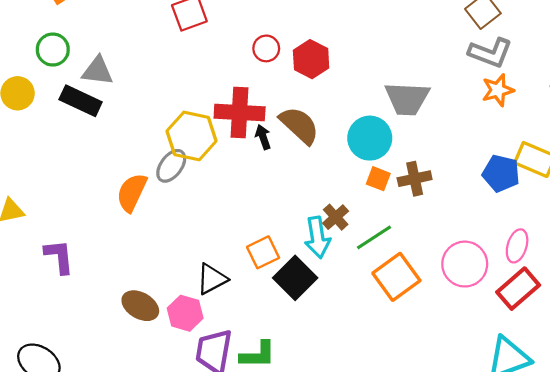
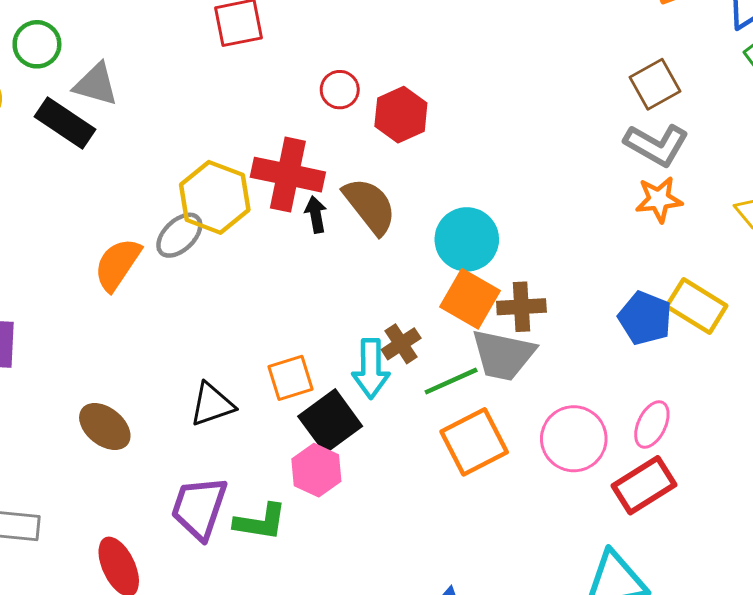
gray trapezoid: (407, 99) -> (503, 355), moved
orange square: (378, 179) -> (470, 299), size x1.6
pink hexagon: (185, 313) -> (316, 470), moved

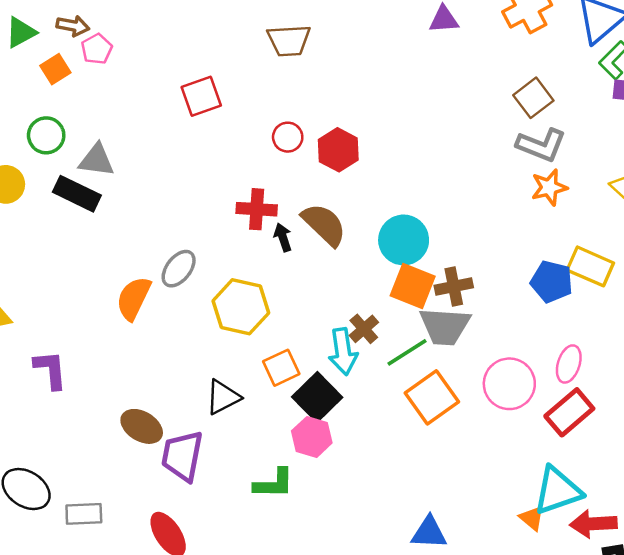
red cross: (288, 175) -> (257, 209), size x0.7
yellow hexagon: (215, 197) -> (241, 307), moved
purple trapezoid: (199, 508) -> (182, 456), moved

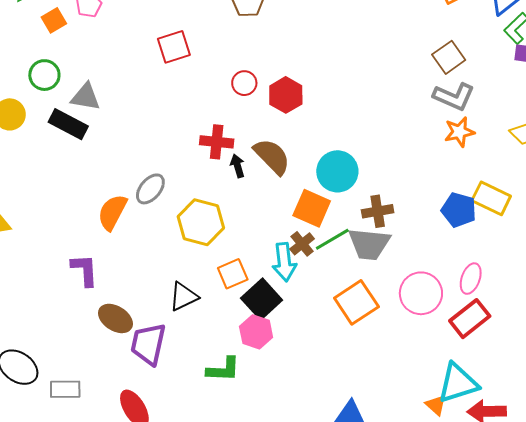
orange square: (413, 286) -> (312, 208), moved
green line: (407, 352) -> (332, 239), moved
purple L-shape: (51, 370) -> (85, 270), moved

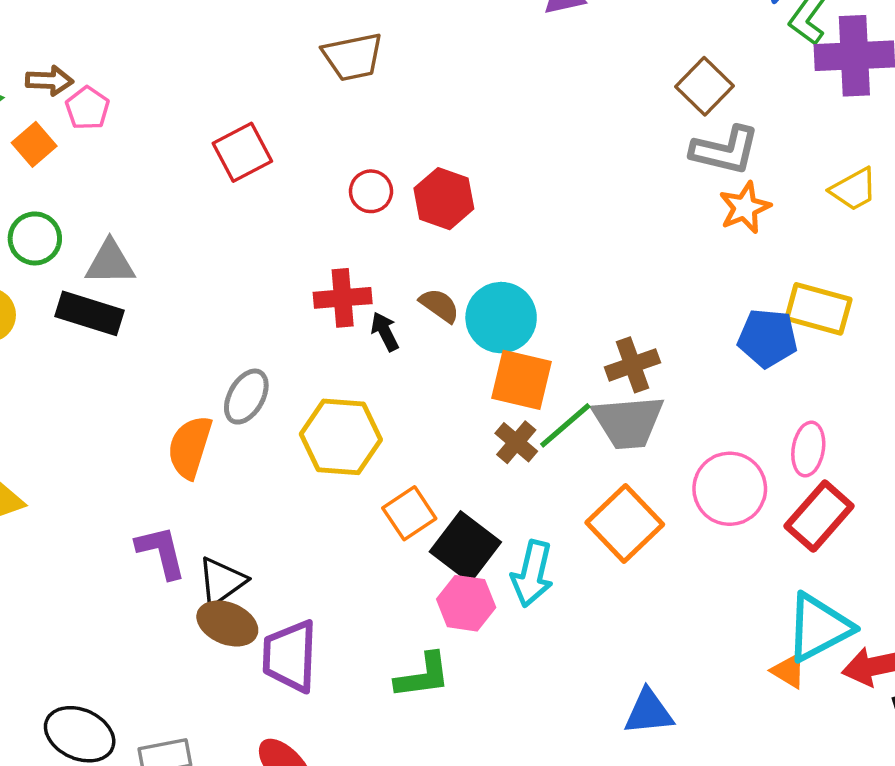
brown semicircle: (272, 156) -> (439, 305), size x0.6
cyan circle: (337, 171) -> (501, 318), moved
cyan arrow: (284, 262) -> (532, 574), moved, turned 30
black triangle: (184, 297) -> (222, 581), moved

